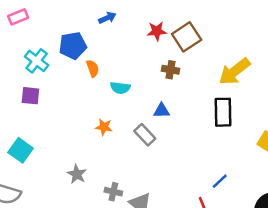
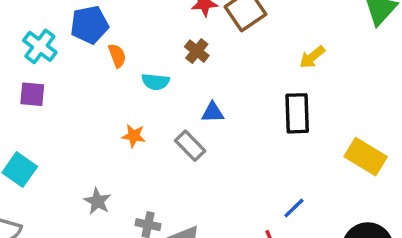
brown cross: (171, 70) -> (197, 51), moved, turned 30
yellow arrow: (235, 71) -> (312, 57), size x0.6

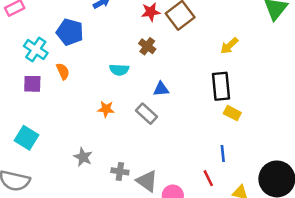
blue pentagon: (89, 25) -> (70, 32), turned 30
orange semicircle: (117, 56) -> (63, 71), moved
yellow rectangle: (366, 157) -> (232, 113), moved, size x0.6
blue line: (294, 208) -> (223, 154), turned -49

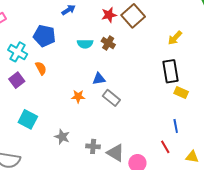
cyan semicircle: (119, 70) -> (85, 44), moved
purple square: (32, 84) -> (17, 80), turned -35
blue triangle: (161, 89) -> (99, 79), moved
cyan square: (27, 138) -> (28, 119), moved

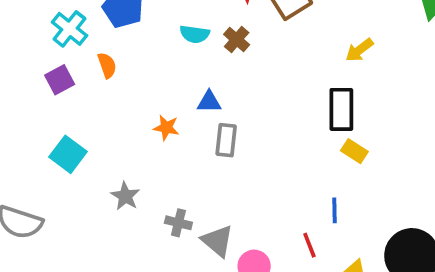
gray rectangle: (111, 98) -> (226, 140), turned 48

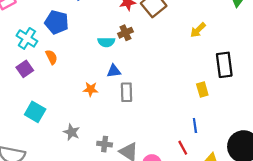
cyan semicircle: (195, 34) -> (106, 42), moved
brown cross: (237, 40) -> (125, 33), turned 32
black rectangle: (341, 109) -> (224, 65), moved
yellow rectangle: (354, 151) -> (202, 89), turned 48

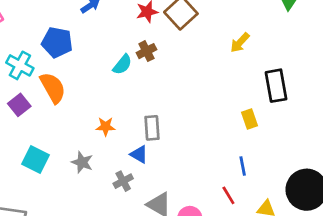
cyan semicircle: (106, 42) -> (122, 65), turned -49
orange semicircle: (51, 57) -> (53, 88), size x1.6
blue triangle: (114, 71) -> (139, 154), moved, turned 40
gray star: (72, 132) -> (82, 162), moved
gray cross: (105, 144) -> (123, 181), moved, turned -32

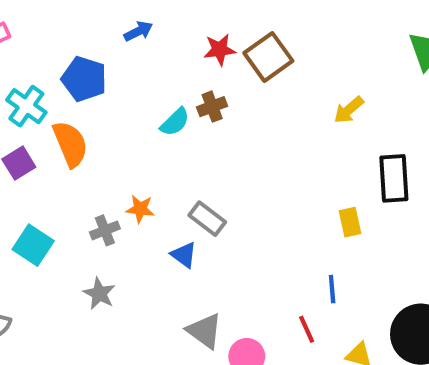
gray rectangle: (152, 128) -> (207, 219), turned -55
gray star: (82, 162) -> (99, 294), moved
gray cross: (123, 181) -> (105, 230), moved

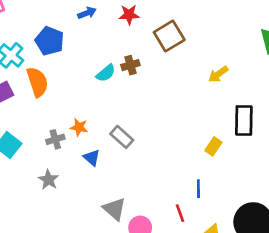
red star: (220, 50) -> (129, 15), moved
yellow rectangle: (350, 222) -> (213, 146), turned 42
blue triangle: (184, 255) -> (92, 158), moved

